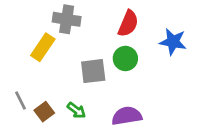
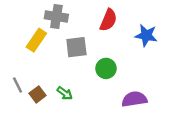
green circle: (125, 58) -> (106, 68), moved
gray square: (93, 71) -> (76, 47), moved
purple semicircle: (127, 116) -> (134, 99), moved

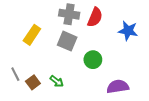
gray cross: (56, 17) -> (69, 14), moved
gray square: (76, 47) -> (67, 41), turned 30

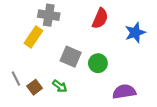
gray cross: (69, 14) -> (49, 15), moved
blue star: (128, 31) -> (135, 33), turned -30
gray square: (67, 41) -> (71, 57), moved

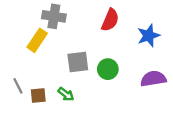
gray square: (71, 57) -> (78, 62), turned -30
brown square: (35, 87) -> (38, 95), turned 32
purple semicircle: (124, 92) -> (153, 79), moved

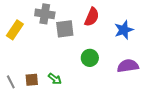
yellow rectangle: (37, 40) -> (15, 30), moved
gray square: (78, 62) -> (65, 29), moved
gray line: (18, 86) -> (11, 82), moved

